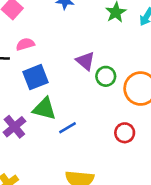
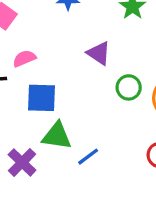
purple triangle: (85, 61) -> (99, 53), moved
blue square: (35, 77) -> (41, 98), turned 30

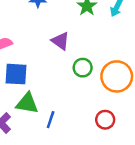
blue line: (88, 157) -> (51, 120), turned -36

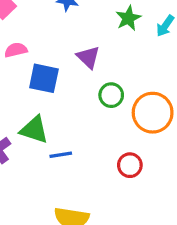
blue square: (16, 74) -> (44, 78), moved
blue line: (51, 120) -> (61, 155), turned 54

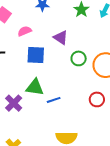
pink semicircle: (16, 50) -> (25, 31), moved

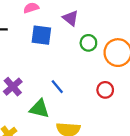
green triangle: (35, 87) -> (39, 109), moved
blue line: (54, 100) -> (57, 87), turned 64

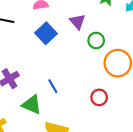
blue square: (41, 35) -> (46, 33), turned 30
green circle: (88, 43) -> (96, 41), moved

